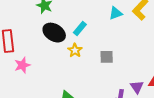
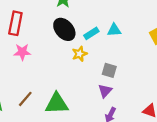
cyan triangle: (116, 13) -> (114, 30), moved
purple triangle: (137, 87) -> (105, 91), moved

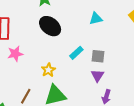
cyan rectangle: (91, 33) -> (76, 53), moved
yellow star: (80, 54) -> (48, 70), moved

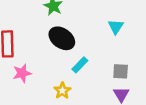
cyan triangle: (96, 19) -> (116, 27), turned -40
cyan rectangle: (76, 53) -> (80, 65), moved

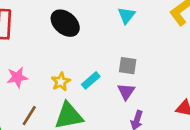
cyan rectangle: (80, 65) -> (91, 80), moved
pink star: (22, 73) -> (17, 77), moved

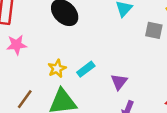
gray square: (128, 66) -> (154, 30), moved
pink star: (17, 77) -> (17, 45), moved

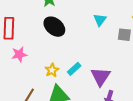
purple triangle: (119, 82) -> (101, 77), size x1.5

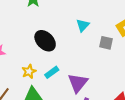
black ellipse: (54, 27) -> (45, 41), moved

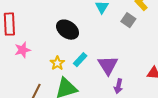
gray square: (106, 43) -> (128, 20), turned 32

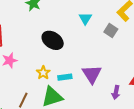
cyan rectangle: (80, 60) -> (65, 77), moved, turned 40
purple arrow: (118, 86) -> (116, 92), moved

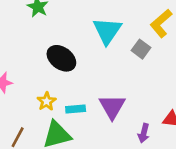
cyan triangle: (85, 18) -> (107, 31), size x1.6

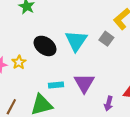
cyan triangle: (107, 31) -> (76, 41), moved
yellow star: (47, 101) -> (19, 62), moved

